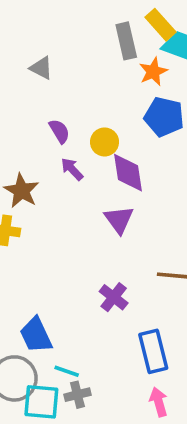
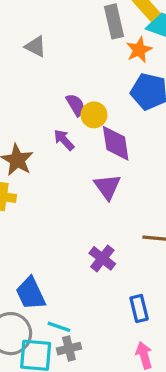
purple semicircle: (59, 131) -> (76, 105), moved
blue rectangle: (153, 351) -> (139, 308), size x0.7

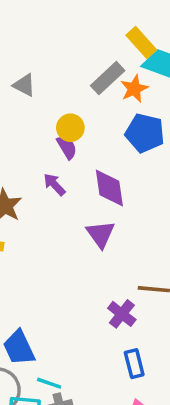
gray rectangle: (114, 21) -> (108, 78), moved, turned 60
yellow circle: (94, 115) -> (70, 128), moved
purple cross: (102, 258) -> (122, 314), moved

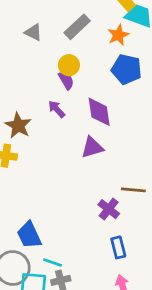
gray rectangle: (108, 78) -> (77, 27), moved
purple triangle: (101, 234) -> (92, 147), turned 50

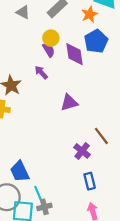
blue pentagon: (126, 69) -> (96, 41), turned 30
purple diamond: (99, 112) -> (75, 54), moved
brown line: (133, 190) -> (101, 136), turned 48
cyan line: (52, 263) -> (38, 193), turned 48

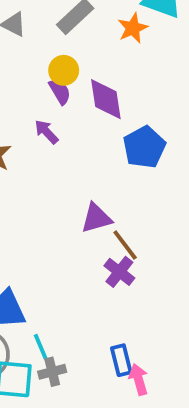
blue pentagon: (96, 41) -> (144, 147), moved
purple triangle: (69, 103) -> (96, 218), moved
brown line: (101, 136) -> (125, 245), moved
blue rectangle: (90, 181) -> (121, 360), moved

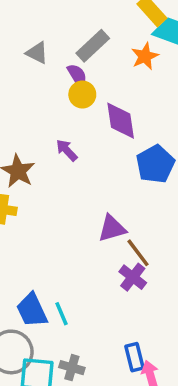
purple semicircle: (60, 91) -> (77, 75), moved
cyan line: (41, 347) -> (61, 314), moved
gray cross: (52, 372) -> (72, 368), turned 30

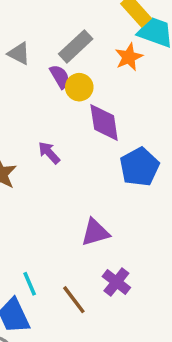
yellow circle: (82, 95) -> (79, 87), moved
brown line: (138, 253) -> (74, 300), moved
cyan line: (61, 314) -> (30, 284), moved

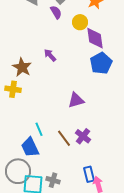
yellow circle: (79, 87) -> (80, 22), moved
purple diamond: (104, 123) -> (95, 38), moved
purple cross: (116, 282) -> (83, 136), moved

